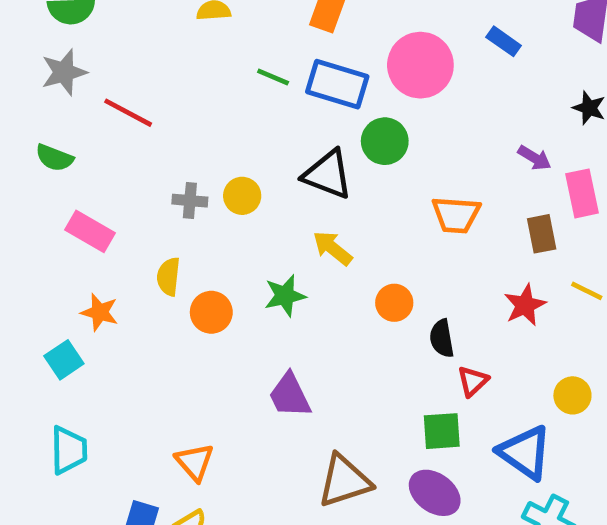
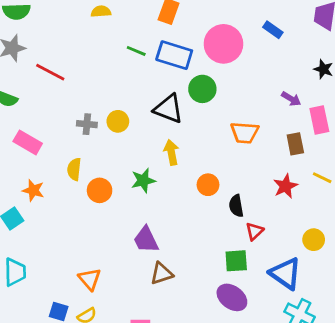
yellow arrow: (332, 248) -> (171, 152), turned 40
brown triangle: (344, 481) -> (162, 273), moved, size x0.7

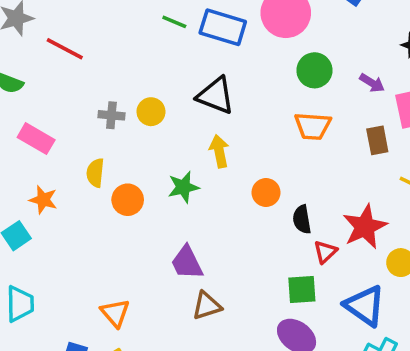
green circle: (202, 89) -> (314, 70), moved
red star: (285, 186) -> (365, 227), moved, size x1.4

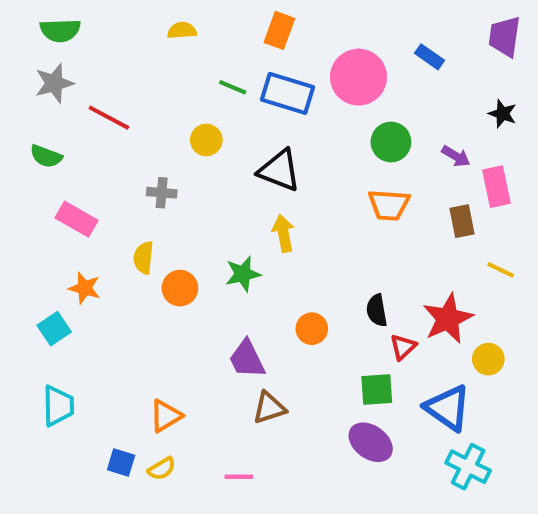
yellow circle: (151, 112) -> (206, 140), moved
orange circle: (266, 193) -> (312, 329), moved
orange triangle: (115, 313) -> (166, 416), turned 40

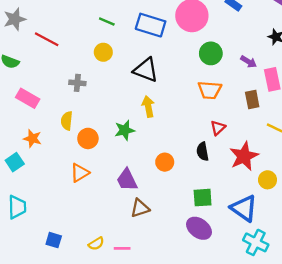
green line: (233, 87) -> (107, 22), moved
red triangle: (403, 347) -> (218, 128), moved
orange triangle: (166, 416) -> (80, 173), moved
yellow semicircle: (162, 469) -> (96, 244), moved

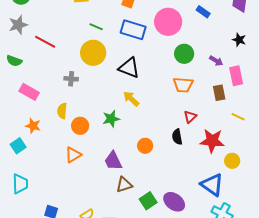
yellow circle: (103, 52) -> (93, 53), size x1.6
yellow arrow: (148, 107) -> (131, 99), turned -36
red star: (244, 156) -> (212, 141), turned 30
green square: (203, 198) -> (148, 201), moved, turned -30

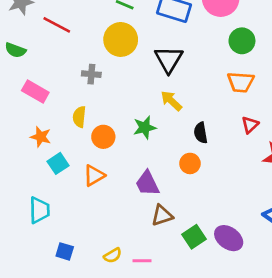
black triangle: (129, 68) -> (169, 59), turned 40
black semicircle: (177, 137) -> (201, 133), moved
cyan square: (18, 146) -> (58, 163), moved
cyan trapezoid: (20, 184) -> (39, 210), moved

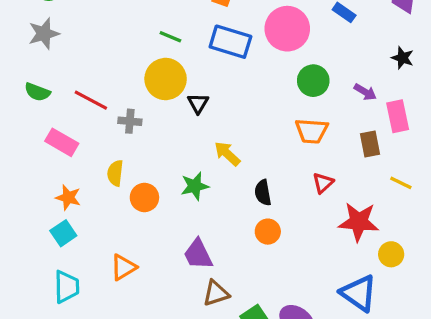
red line: (57, 25) -> (91, 100), moved
black triangle: (169, 59) -> (198, 103), moved, size x0.6
cyan square: (58, 163) -> (63, 233), moved
orange circle: (190, 163) -> (268, 232), moved
orange triangle: (94, 175) -> (123, 267), moved

